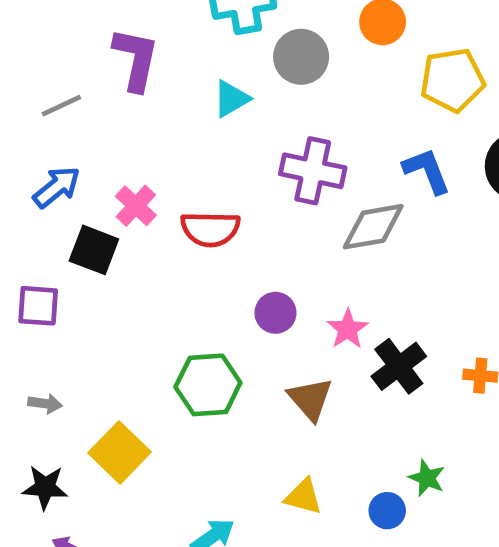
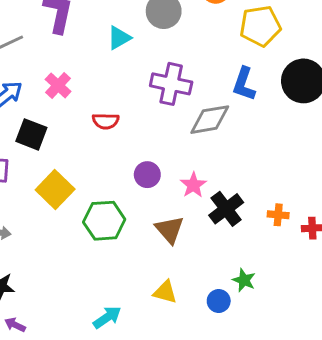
blue L-shape: (427, 171) -> (244, 84), turned -140
pink cross: (136, 206) -> (58, 85), moved
red semicircle: (210, 229) -> (106, 121), size x0.7
yellow square: (120, 452) -> (55, 189), moved

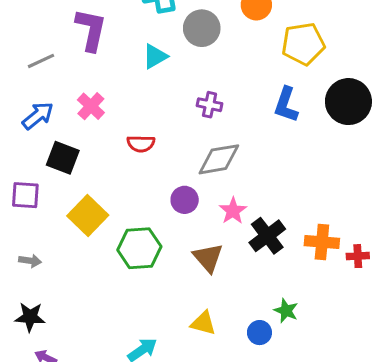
purple cross: (171, 84) -> (210, 105), size x0.6
gray diamond: (210, 120) -> (219, 159), moved
orange cross: (278, 215) -> (322, 242), size x1.5

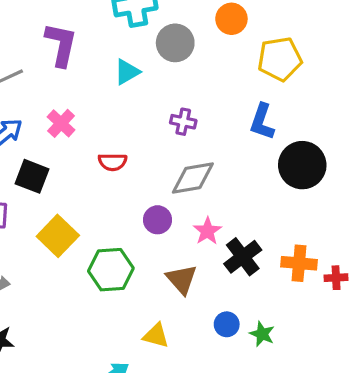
black circle: (348, 102) -> (302, 165), moved
yellow triangle: (203, 323) -> (156, 336), moved
blue circle: (259, 333) -> (227, 324), moved

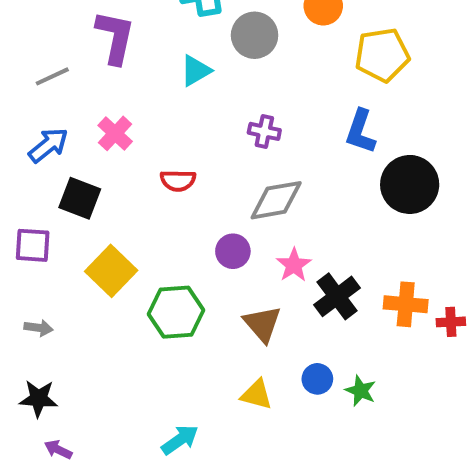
yellow triangle: (156, 336) -> (256, 395), moved

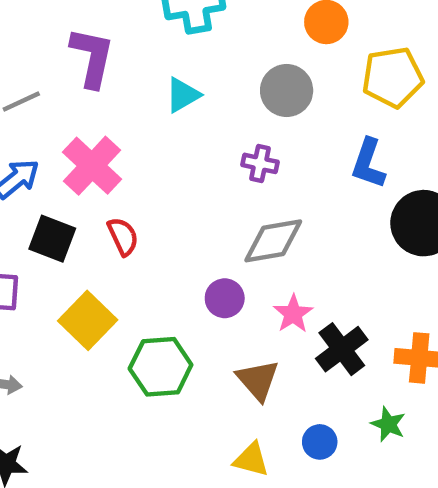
gray circle: (255, 35) -> (287, 91), moved
pink cross: (115, 133) -> (92, 166), size x1.5
red semicircle: (178, 181) -> (123, 236), moved, turned -116
green star: (361, 391) -> (388, 424), moved

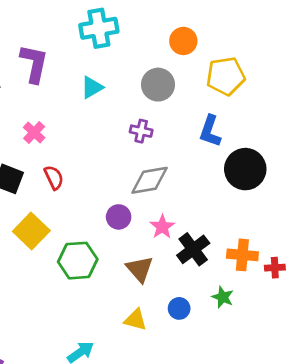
pink cross: (92, 166) -> (34, 132), size x0.6

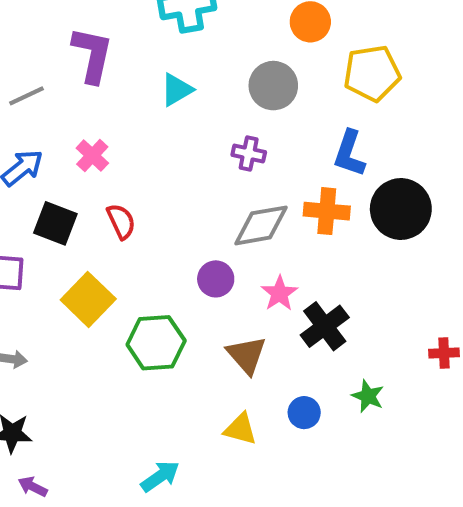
orange cross: (242, 255) -> (327, 211), moved

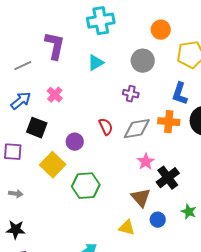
red semicircle: (121, 221) -> (106, 127), moved
purple circle: (216, 279) -> (75, 142), moved
brown triangle: (247, 355) -> (141, 198), moved

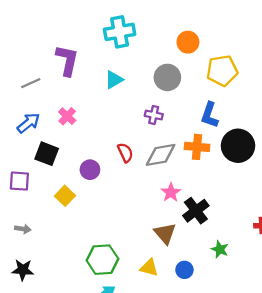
yellow square: (53, 165) -> (65, 196), size x0.7
green hexagon: (86, 186) -> (102, 260), moved
blue circle: (158, 220) -> (184, 270), moved

